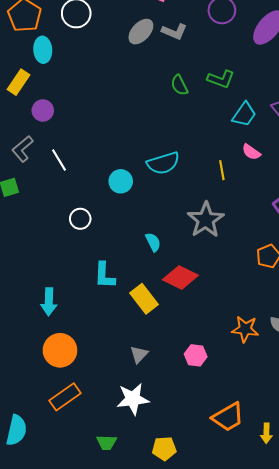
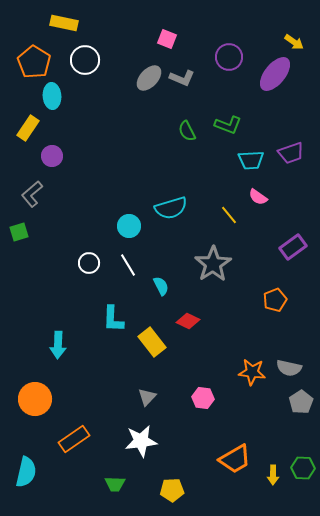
cyan trapezoid: (244, 115) -> (251, 160), turned 52
white line: (59, 160) -> (128, 265), moved
yellow line: (222, 170) -> (229, 215), turned -30
red diamond: (180, 277) -> (188, 321), size x0.7
orange circle: (60, 350) -> (35, 399), moved

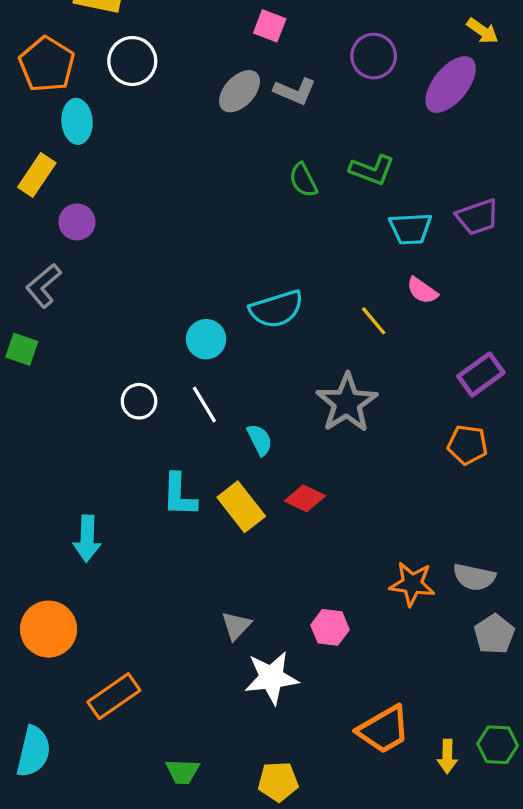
green square: (19, 232) -> (22, 349), turned 36
orange pentagon: (275, 300) -> (467, 445), moved, turned 30
yellow rectangle: (152, 342) -> (241, 507), moved
white star: (141, 441) -> (271, 678), moved

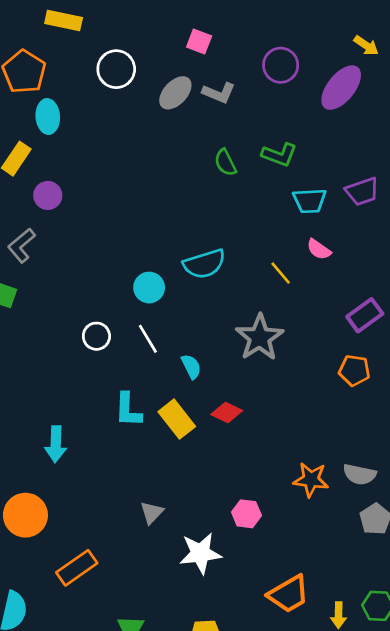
white circle: (132, 61) -> (116, 69), moved
gray triangle: (236, 626) -> (152, 512), moved

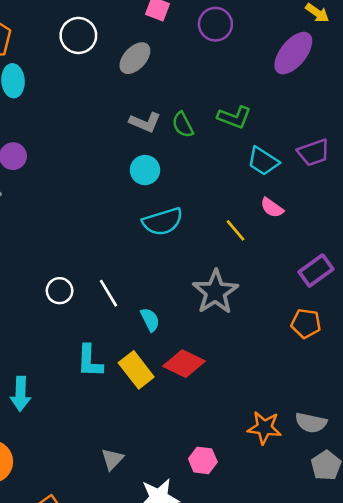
purple circle: (281, 65) -> (215, 24), moved
gray L-shape: (219, 93) -> (145, 122), moved
cyan trapezoid: (310, 201) -> (263, 161), turned 36
cyan circle: (149, 288) -> (145, 170), moved
red diamond: (227, 413) -> (184, 364), size x1.4

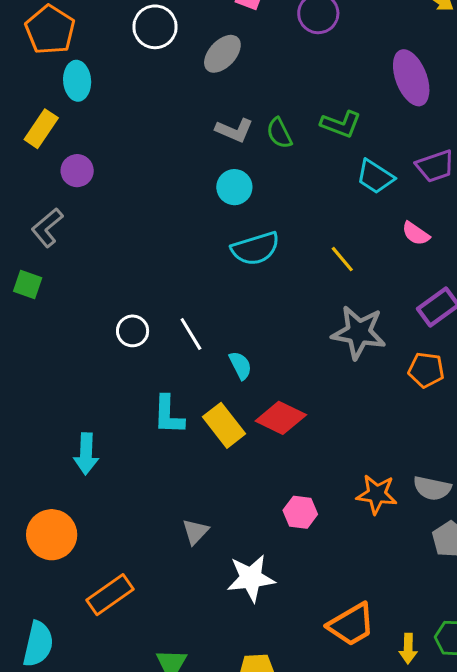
purple ellipse: (293, 53) -> (411, 78), moved, turned -60
pink semicircle: (272, 208) -> (416, 234), moved
gray star: (215, 292) -> (359, 332), moved, turned -30
pink hexagon: (203, 460) -> (300, 512), moved

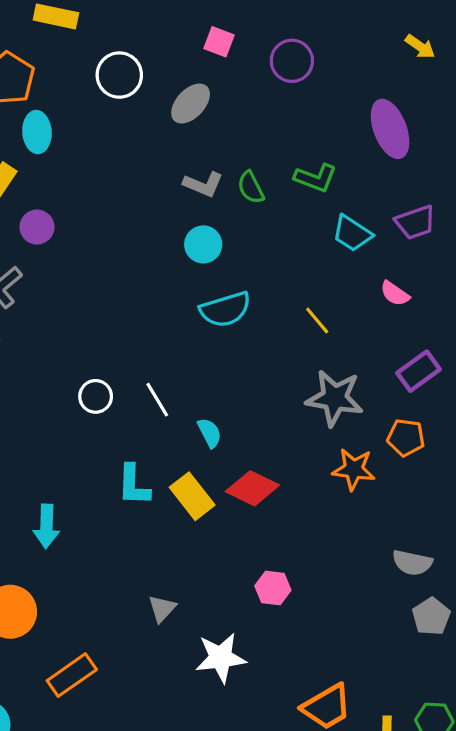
orange star: (377, 494) -> (354, 469), moved

